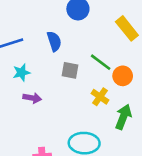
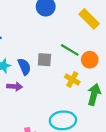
blue semicircle: (54, 41) -> (24, 67), moved

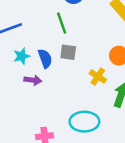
green line: (70, 50) -> (62, 23), moved, turned 36

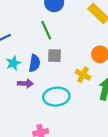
blue semicircle: (45, 58) -> (34, 63), turned 35
cyan ellipse: (84, 122) -> (56, 97), moved

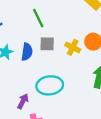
yellow cross: (83, 75) -> (73, 47), moved
purple arrow: (25, 84) -> (23, 101), moved, turned -64

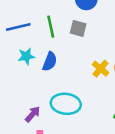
green line: (38, 18) -> (51, 27), moved
gray square: (47, 44) -> (78, 28), moved

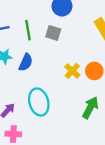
cyan ellipse: (66, 104) -> (39, 102), turned 65

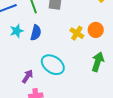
cyan ellipse: (39, 102) -> (53, 65), turned -30

